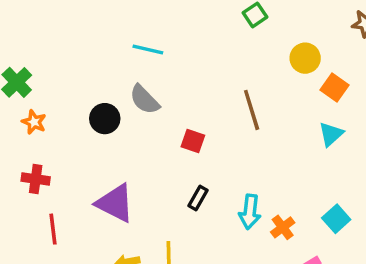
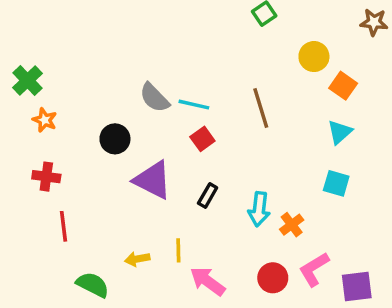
cyan line: (148, 49) -> (194, 105), moved
black circle: (105, 119) -> (115, 139), moved
red square: (193, 141) -> (202, 139), turned 35
purple triangle: (115, 203) -> (153, 180), moved
cyan square: (336, 219) -> (336, 183), moved, turned -32

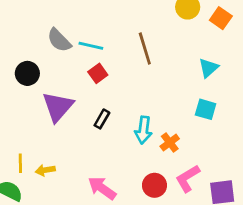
orange square: (343, 86) -> (221, 18), moved
purple triangle: (153, 180) -> (58, 107), turned 44
yellow line: (178, 250) -> (20, 163), moved

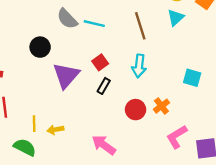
cyan triangle: (208, 68) -> (176, 18), moved
red square: (98, 73) -> (100, 62), moved
cyan arrow: (143, 130) -> (139, 66), moved
red circle: (154, 185) -> (136, 110), moved

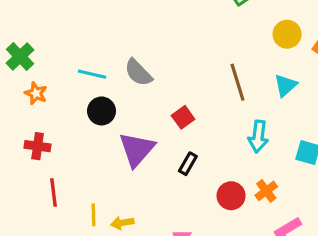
cyan triangle: (176, 18) -> (285, 85), moved
cyan line: (94, 24) -> (92, 74), moved
red square: (100, 62) -> (183, 117), moved
cyan arrow: (139, 66) -> (258, 137), moved

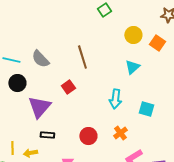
brown line: (237, 82) -> (82, 57), moved
black rectangle: (188, 164) -> (47, 135), moved, turned 64
red circle: (231, 196) -> (88, 136), moved

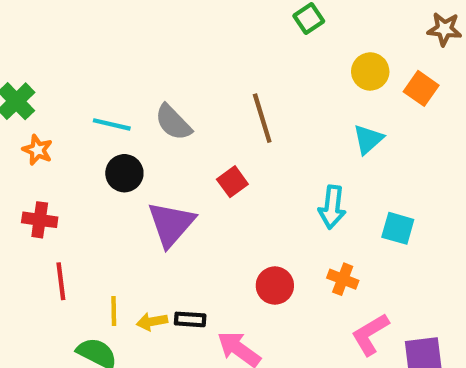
orange cross: (120, 133) -> (343, 279), turned -32
black rectangle: (47, 135) -> (190, 319), moved

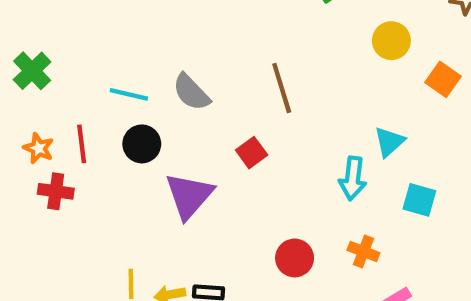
orange square: (421, 88) -> (443, 79), moved
cyan triangle: (368, 139) -> (389, 142), moved
orange star: (38, 150) -> (39, 148), moved
red line: (61, 281) -> (82, 144), moved

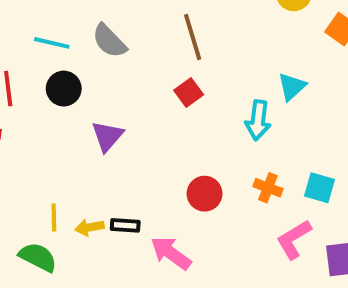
red square: (252, 153) -> (189, 92), moved
purple triangle: (189, 196) -> (107, 136), size x0.7
cyan square: (419, 200) -> (320, 188), moved

